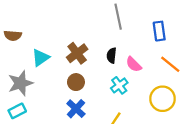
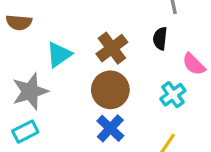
black semicircle: (111, 55) -> (160, 38), moved
brown circle: (76, 82) -> (110, 90), size x1.5

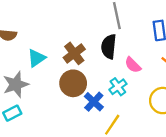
black semicircle: (160, 38) -> (109, 47), size x1.5
blue cross: (110, 128) -> (94, 102), moved

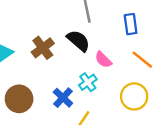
black semicircle: (109, 47) -> (78, 41), turned 125
brown circle: (73, 83) -> (19, 99), moved

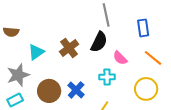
black semicircle: (78, 41) -> (99, 42), turned 75
cyan cross: (88, 82) -> (107, 77), turned 35
blue cross: (63, 98) -> (76, 90), moved

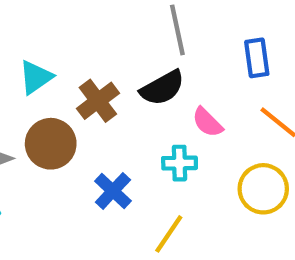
black semicircle: (99, 42) -> (162, 88), turned 35
cyan triangle: (36, 52) -> (36, 77), moved
brown circle: (49, 91) -> (51, 144), moved

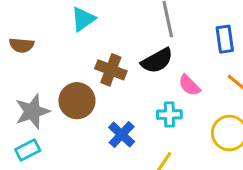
cyan triangle: (36, 77) -> (83, 19), moved
brown cross: (98, 101) -> (111, 70), turned -32

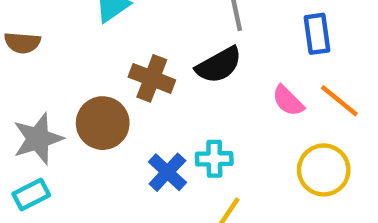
pink semicircle: (189, 85) -> (288, 101), moved
cyan cross: (169, 115) -> (214, 159), moved

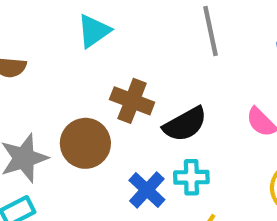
black semicircle: (219, 65) -> (185, 124), moved

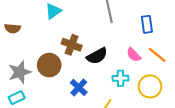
cyan cross: (191, 177) -> (120, 78), moved

